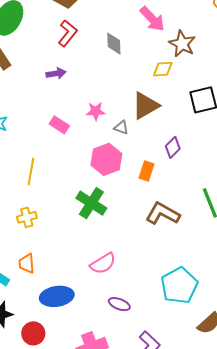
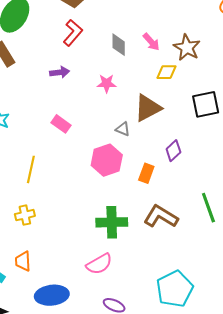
pink arrow: (152, 19) -> (151, 42), moved, size x0.7
pink star: (96, 111) -> (107, 83), moved
green cross: (91, 203) -> (112, 222), moved, turned -36

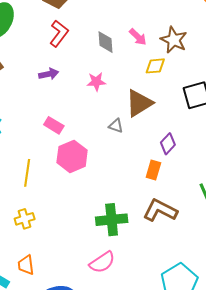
pink hexagon: (107, 160) -> (72, 156), moved
orange rectangle: (146, 173) -> (153, 170), moved

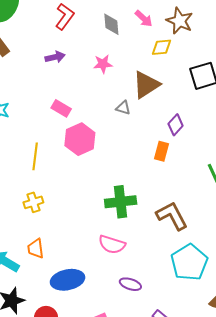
brown L-shape: (160, 210) -> (172, 216), moved, turned 36
pink semicircle: (102, 262) -> (112, 244), turned 52

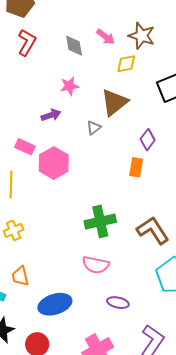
purple arrow: (55, 57) -> (51, 115), moved
pink rectangle: (61, 108) -> (25, 147), moved
gray triangle: (123, 108) -> (94, 128), turned -49

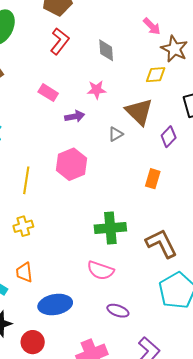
pink arrow: (106, 37) -> (152, 26), moved
brown triangle: (114, 102) -> (139, 112), turned -44
purple diamond: (148, 140) -> (169, 137), moved
pink rectangle: (25, 147) -> (48, 93), moved

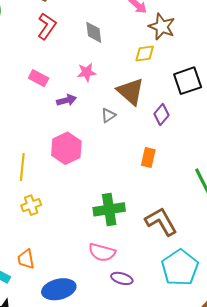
yellow cross: (23, 226) -> (31, 205), moved
purple ellipse: (118, 311) -> (122, 278), moved

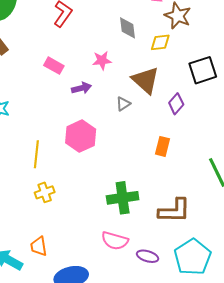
gray diamond: (94, 32) -> (128, 28), moved
brown L-shape: (161, 222) -> (174, 211), turned 120
purple ellipse: (122, 278) -> (148, 256), moved

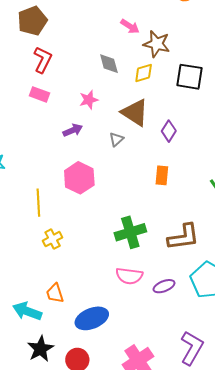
pink rectangle: (54, 66) -> (40, 94), moved
black square: (203, 70) -> (189, 77), moved, turned 36
purple ellipse: (148, 256) -> (164, 286), turned -30

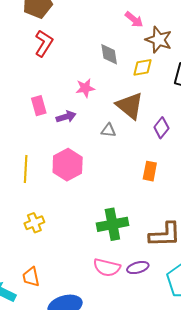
pink rectangle: (40, 94) -> (39, 106), moved, turned 48
gray triangle: (116, 139) -> (109, 130), turned 42
yellow line: (38, 203) -> (26, 169), moved
purple ellipse: (164, 286) -> (138, 268), moved

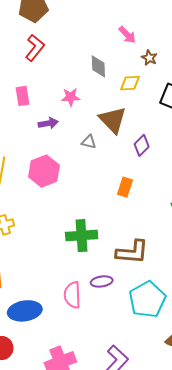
brown star: (159, 40) -> (149, 58), size x0.6
pink rectangle: (39, 106) -> (23, 96), moved
pink semicircle: (107, 268) -> (72, 295), moved, turned 68

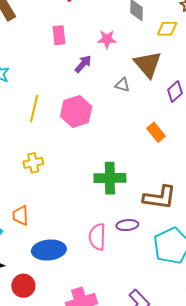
purple arrow: (48, 123) -> (83, 64), turned -42
orange rectangle: (125, 187) -> (156, 132), turned -60

